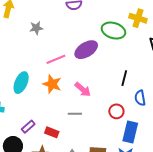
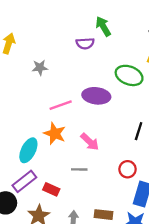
purple ellipse: (86, 50) -> (96, 96), turned 35
cyan ellipse: (21, 83) -> (28, 150), moved
purple rectangle: (28, 127) -> (24, 181), size x1.5

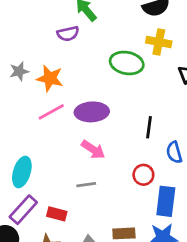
purple ellipse: (96, 96) -> (92, 112), moved
orange star: (55, 134) -> (50, 78), moved

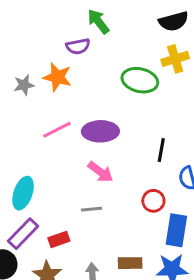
yellow cross: (159, 42) -> (175, 59), turned -30
orange star: (50, 78) -> (57, 77), moved
red rectangle: (57, 214) -> (59, 239), turned -36

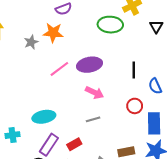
cyan ellipse: (23, 193) -> (44, 117), turned 70

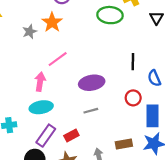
orange star: (53, 33) -> (52, 22), turned 30
purple ellipse: (89, 65) -> (92, 83), moved
pink arrow: (95, 93) -> (40, 82), moved, turned -108

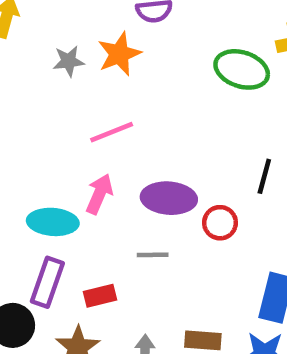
pink arrow: (40, 82) -> (99, 194), moved
red circle: (133, 98) -> (220, 223), moved
purple rectangle: (46, 136) -> (47, 282), turned -30

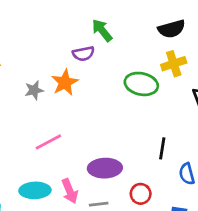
pink line: (112, 132) -> (48, 142), moved
pink arrow: (99, 194) -> (70, 191), moved, turned 140
red circle: (220, 223) -> (141, 194), moved

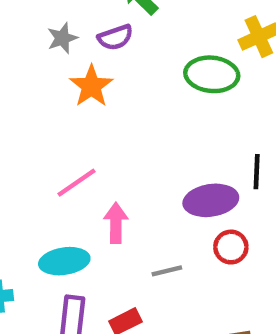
gray star: (34, 90) -> (62, 38), moved
purple ellipse: (105, 168) -> (211, 200), moved
pink arrow: (70, 191) -> (116, 223), moved, turned -150

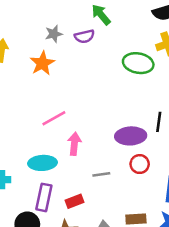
orange star: (91, 86) -> (42, 63), moved

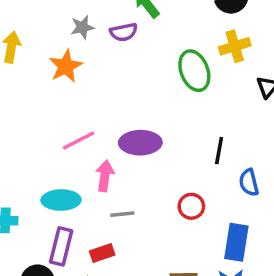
green ellipse: (138, 63) -> (194, 71), turned 56
purple ellipse: (131, 136) -> (140, 143), moved
gray line: (101, 174) -> (122, 214), moved

